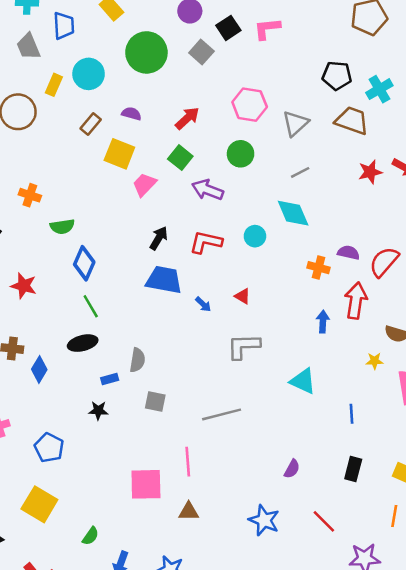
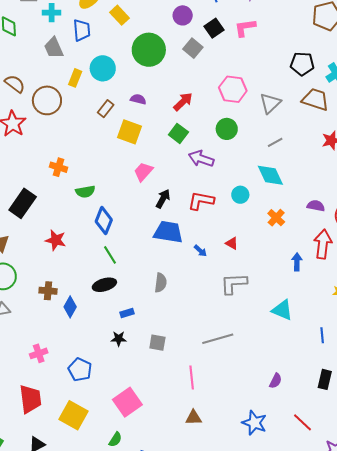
pink trapezoid: (144, 185) -> (143, 172), moved
orange cross: (319, 268) -> (276, 218), moved, turned 30
gray semicircle: (137, 360) -> (161, 283), moved
gray square: (155, 401) -> (157, 343), moved
pink square: (146, 484) -> (127, 402), moved, turned -32

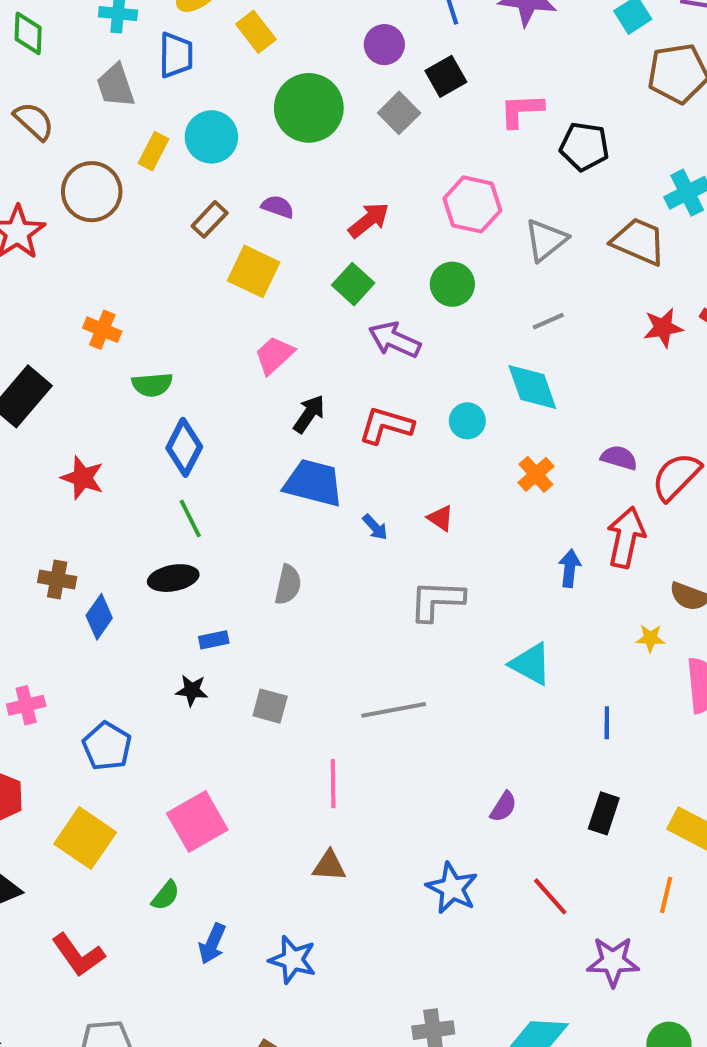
pink L-shape: (245, 28) -> (521, 110), moved
black pentagon: (302, 64) -> (584, 146), moved
brown semicircle: (15, 84) -> (34, 121), moved

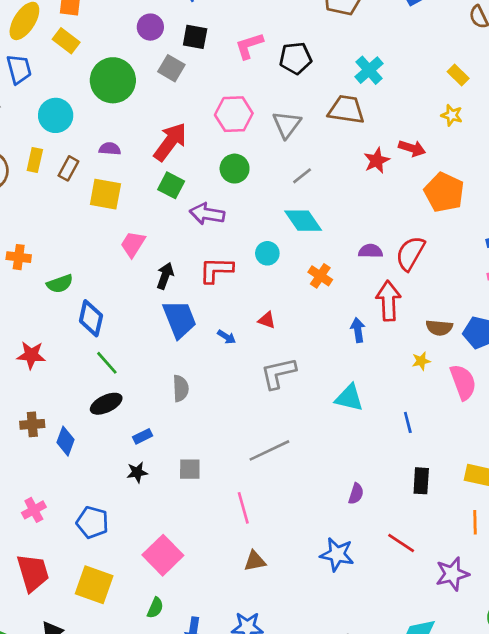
black square: (446, 76) -> (195, 37), turned -35
yellow rectangle: (153, 151) -> (35, 160), moved
red arrow: (369, 220) -> (170, 142), size x1.4
blue trapezoid: (313, 483) -> (180, 319), turned 69

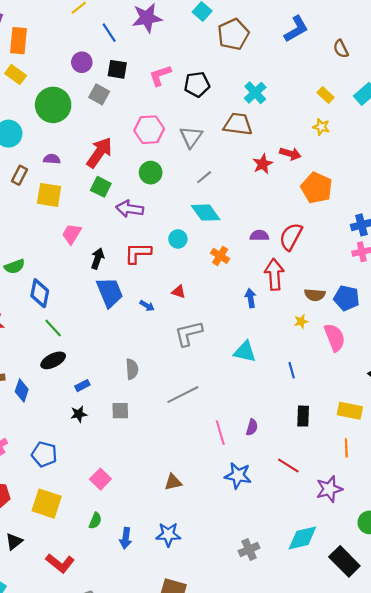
gray semicircle: (181, 388) -> (132, 369), moved
pink line: (243, 508) -> (220, 433), moved
pink square: (163, 555) -> (100, 479), size x0.7

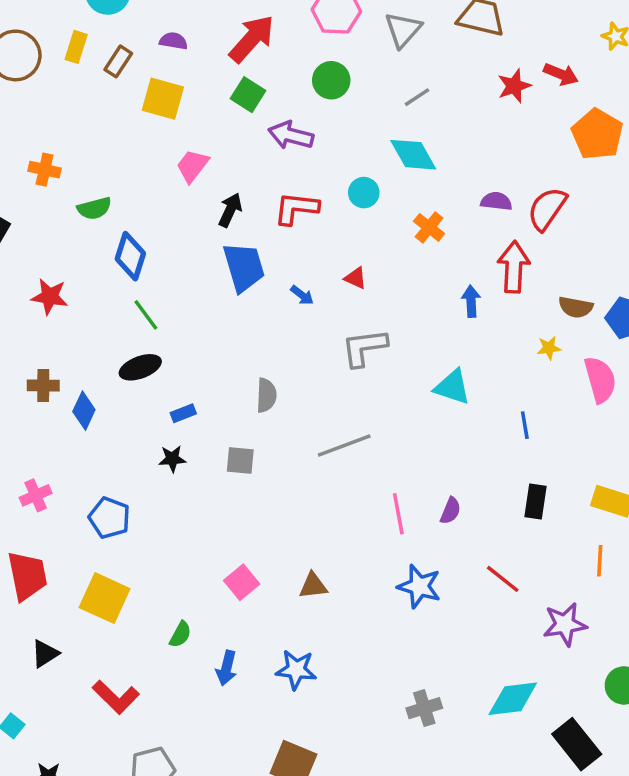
pink square: (100, 479) -> (242, 582), moved

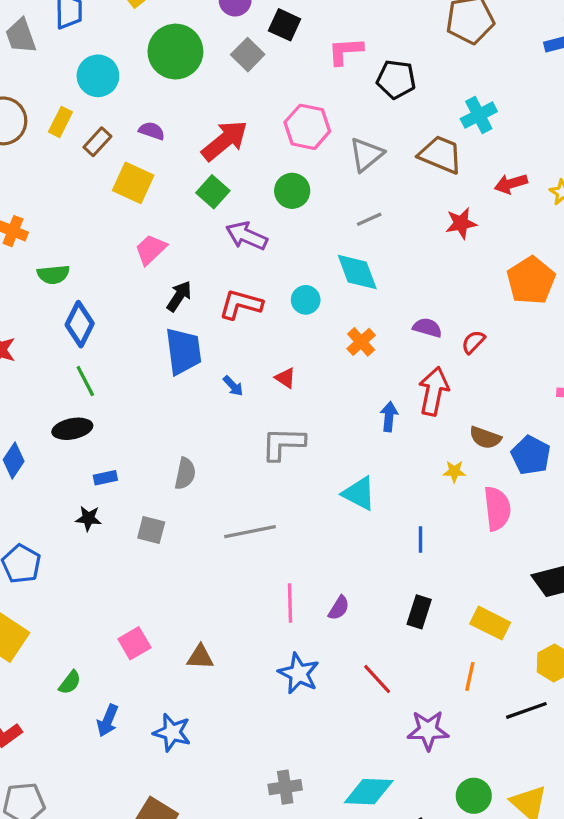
red arrow: (561, 74) -> (511, 184), moved, turned 132
red semicircle: (547, 209) -> (473, 342), size x0.6

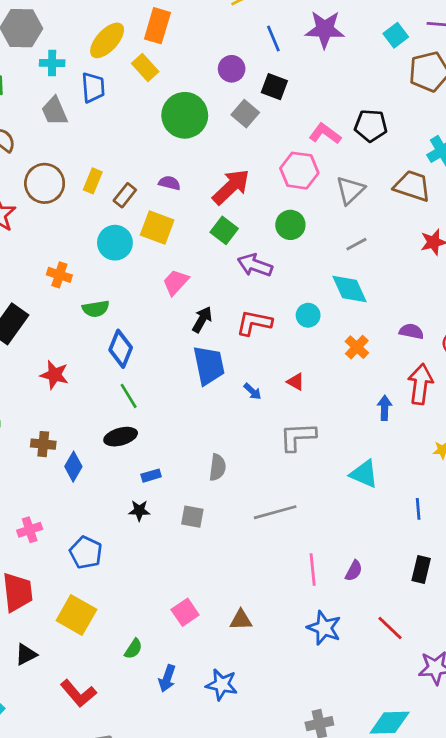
pink L-shape: (345, 51) -> (325, 134), moved, turned 44
cyan circle: (98, 76) -> (115, 243), moved

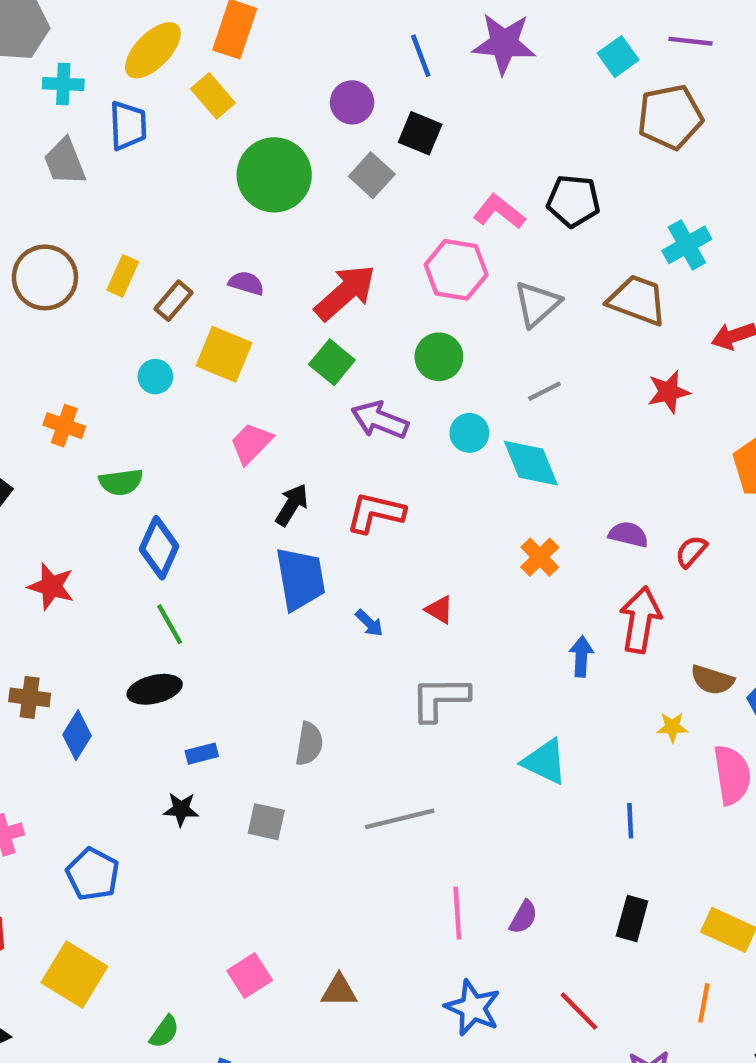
cyan circle: (115, 243) -> (155, 377), size x0.6
cyan circle: (308, 315) -> (469, 433), moved

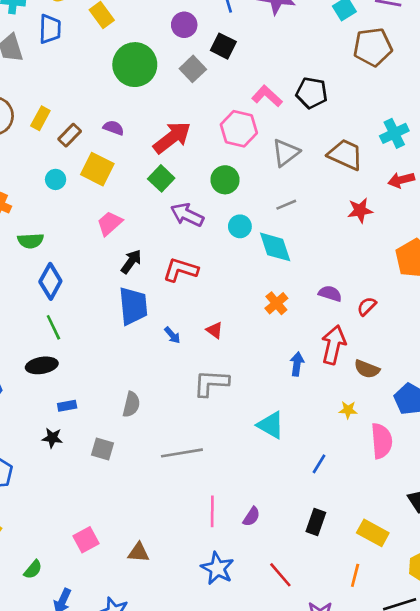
cyan cross: (687, 245) -> (394, 133), moved
brown semicircle: (712, 680) -> (367, 369), moved
blue line: (630, 821) -> (319, 464), turned 30

